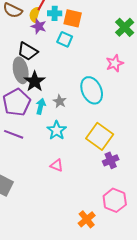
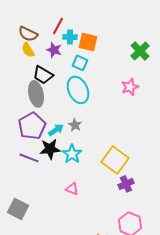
yellow semicircle: (35, 14) -> (28, 50), moved, turned -49
black star: (35, 81) -> (50, 149), moved, turned 30
cyan ellipse: (92, 90) -> (78, 90), moved
cyan arrow: (41, 106) -> (56, 130), turned 42

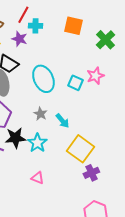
orange square: (88, 42) -> (73, 26), moved
cyan square: (80, 63) -> (75, 83), moved
cyan arrow: (56, 130) -> (62, 121), moved, turned 84

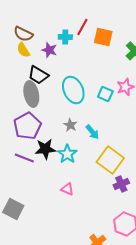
red line: (23, 15) -> (82, 27), moved

